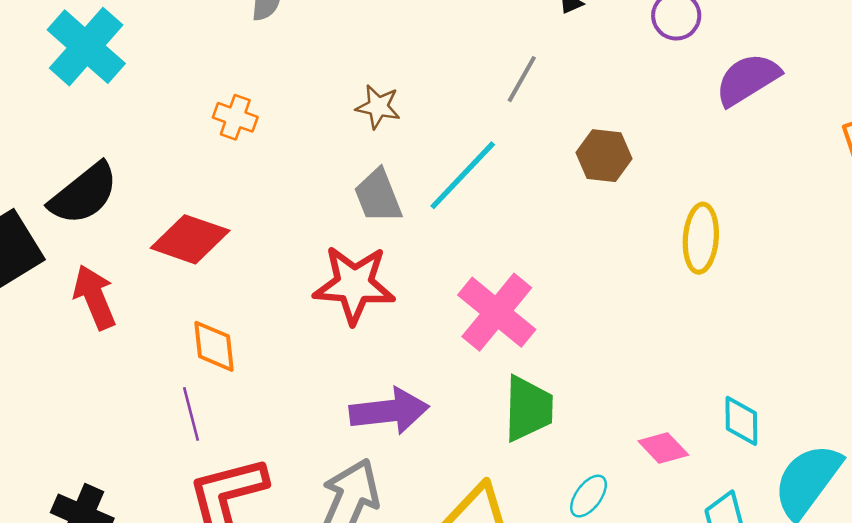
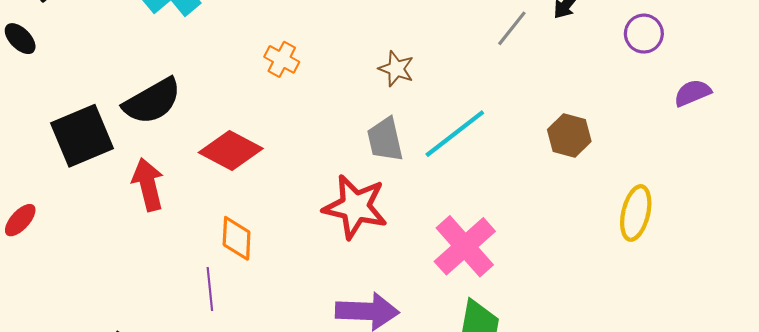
gray line: (522, 79) -> (512, 28), moved
purple semicircle: (748, 79) -> (693, 93), size x0.7

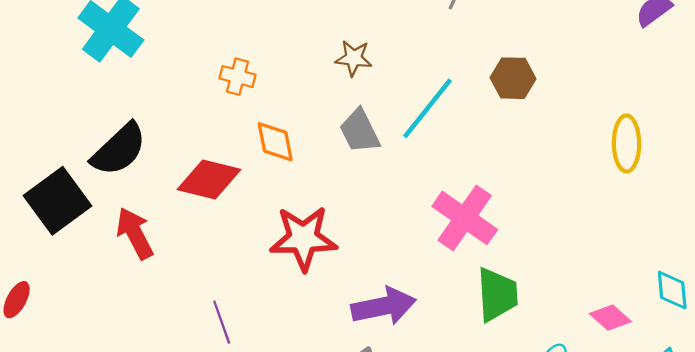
brown hexagon: (569, 135) -> (513, 78), moved
red star: (355, 207) -> (303, 238), moved
orange diamond: (237, 238) -> (275, 142), moved

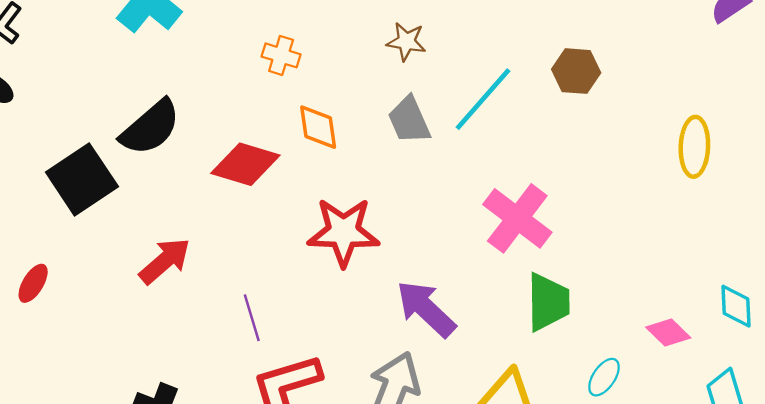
red arrow: (135, 233) -> (165, 261), moved, turned 74
purple arrow: (384, 306) -> (426, 309), turned -128

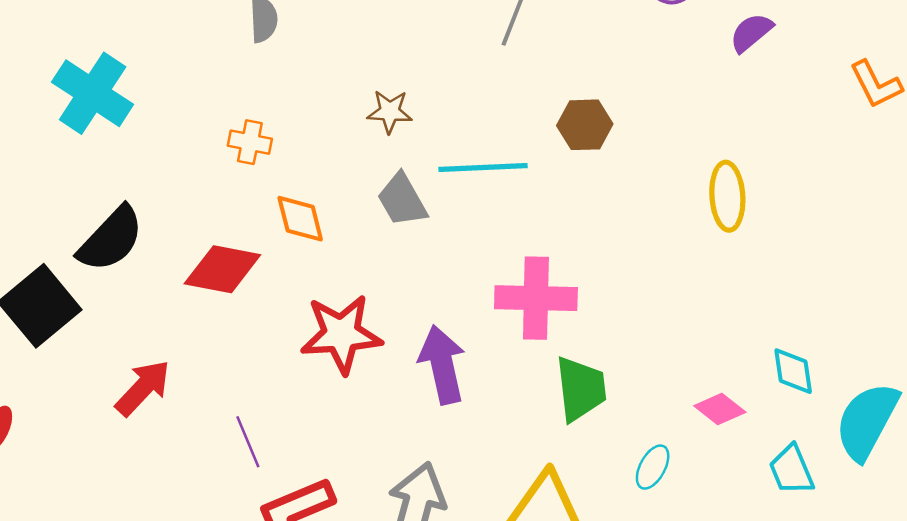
cyan line: (483, 99) -> (483, 167), turned 52
pink cross: (517, 218) -> (536, 298), turned -30
purple arrow: (426, 309) -> (442, 365), moved, turned 40

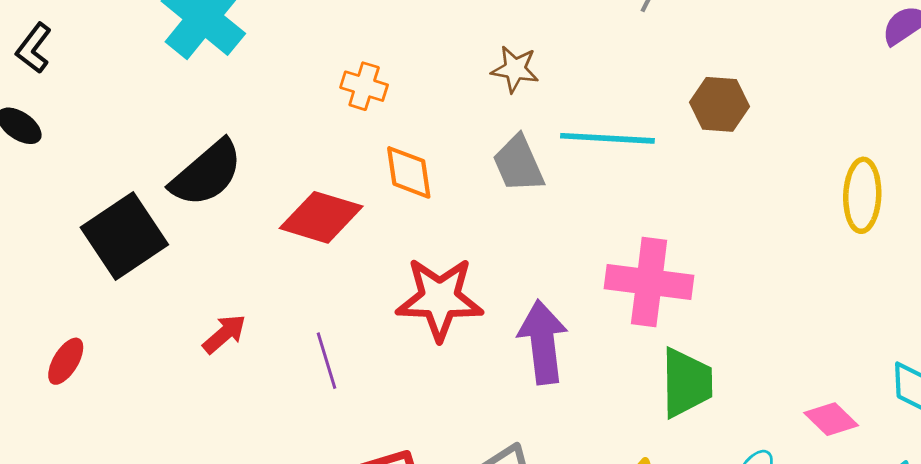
red arrow: (143, 388) -> (224, 334), size x0.7
purple line: (248, 442) -> (326, 361), moved

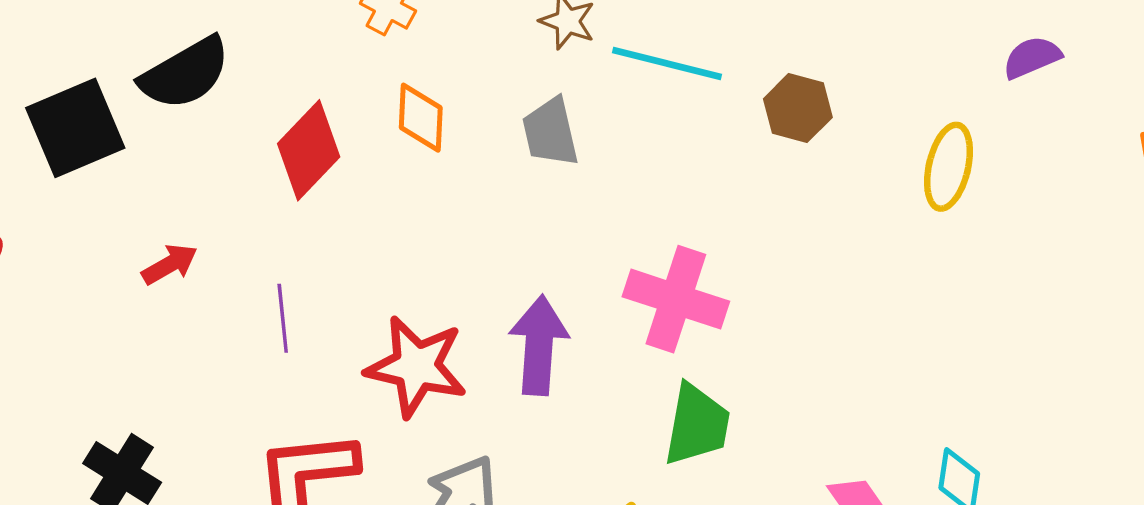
cyan line: (607, 138) -> (667, 63), moved
yellow ellipse: (862, 195) -> (948, 167), moved
red diamond: (321, 217) -> (309, 150), turned -74
red star: (440, 299) -> (416, 367), moved

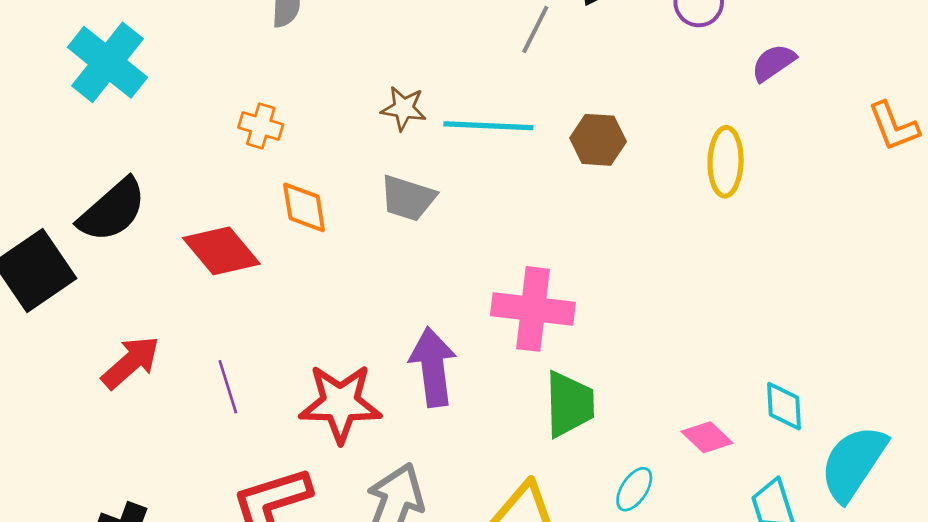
gray trapezoid: (550, 132) -> (408, 198), turned -48
red diamond: (309, 150) -> (221, 251), turned -72
red arrow: (170, 264) -> (131, 362), size x1.4

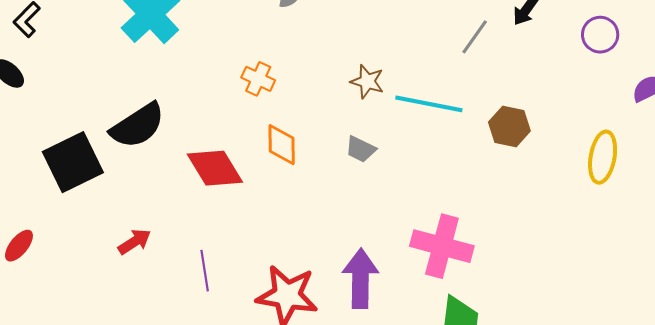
gray trapezoid: (408, 198) -> (361, 149), size x0.7
red arrow: (131, 362) -> (135, 242), size x0.7

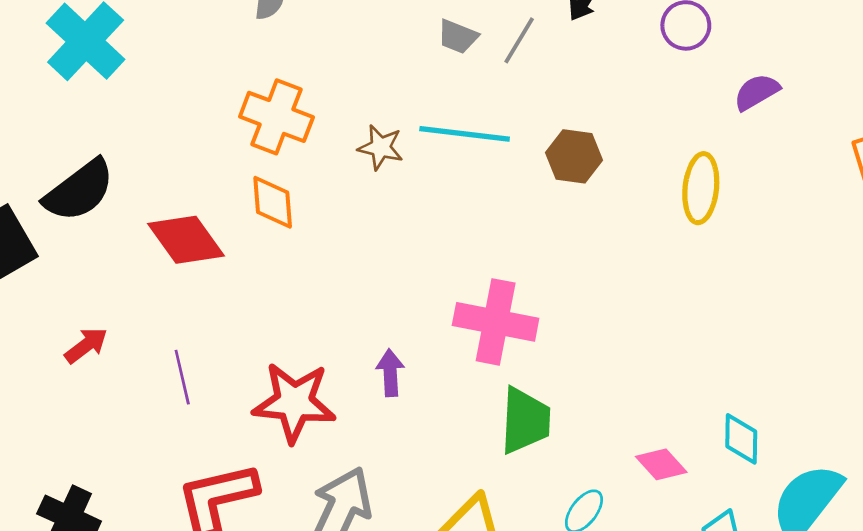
orange cross: (258, 79) -> (276, 117), moved, size x1.6
brown star: (367, 81) -> (381, 147), moved
gray trapezoid: (361, 149) -> (458, 36), moved
purple arrow: (360, 279) -> (390, 373), size x0.6

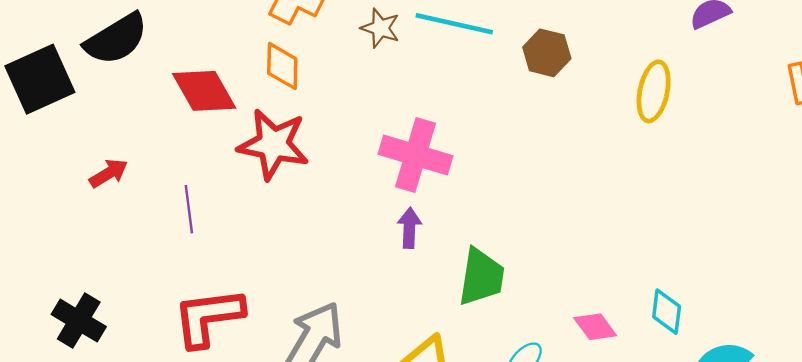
pink cross: (496, 322) -> (416, 155), moved
purple arrow: (390, 373) -> (409, 228), moved
red star: (294, 402) -> (273, 144), moved

